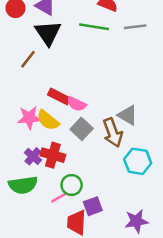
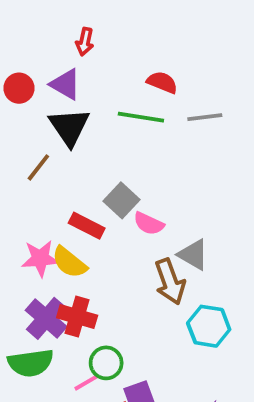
pink semicircle: (77, 104) -> (149, 224), moved
gray square: (82, 129) -> (122, 200), moved
purple cross: (33, 156) -> (46, 318), size x1.5

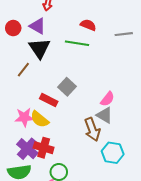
gray line: (205, 117) -> (124, 34), moved
pink semicircle: (149, 224) -> (107, 99), moved, turned -77

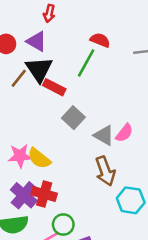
green line: (77, 43) -> (86, 63), turned -70
brown line: (23, 70) -> (19, 78), moved
red rectangle: (49, 100) -> (54, 87), moved
gray triangle: (104, 115) -> (104, 135), moved

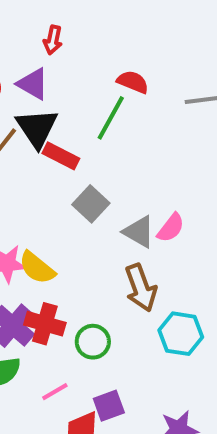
green circle: (63, 225) -> (93, 342), moved

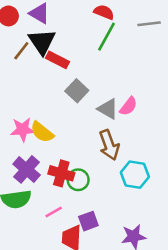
green line: (111, 118) -> (107, 37), moved
red cross: (45, 324) -> (61, 173), moved

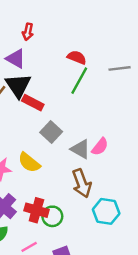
yellow semicircle: (42, 132) -> (29, 163), moved

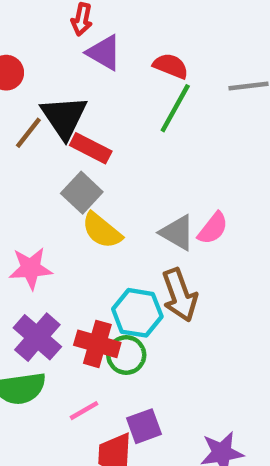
purple triangle: (16, 59) -> (104, 53), moved
gray square: (51, 132) -> (82, 193), moved
yellow semicircle: (29, 163) -> (102, 231), moved
cyan hexagon: (106, 211) -> (137, 313), moved

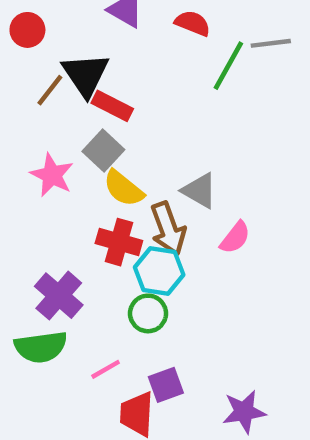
green line: (175, 108) -> (228, 66), moved
pink semicircle: (213, 228) -> (235, 238), moved
pink star: (31, 268) -> (52, 175), moved, turned 30
brown arrow: (180, 295) -> (168, 229), moved
red cross: (97, 344) -> (119, 242), moved

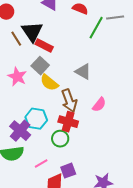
brown line: (50, 90) -> (16, 39), turned -70
gray triangle: (199, 191) -> (83, 72), moved
red cross: (119, 242) -> (68, 122), moved
cyan hexagon: (159, 271) -> (36, 119), moved

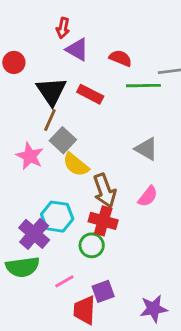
green line: (96, 28) -> (143, 86), turned 60
brown line: (16, 39) -> (50, 120), moved, turned 56
red rectangle: (44, 46) -> (90, 94), moved
gray triangle: (83, 72) -> (146, 149), moved

